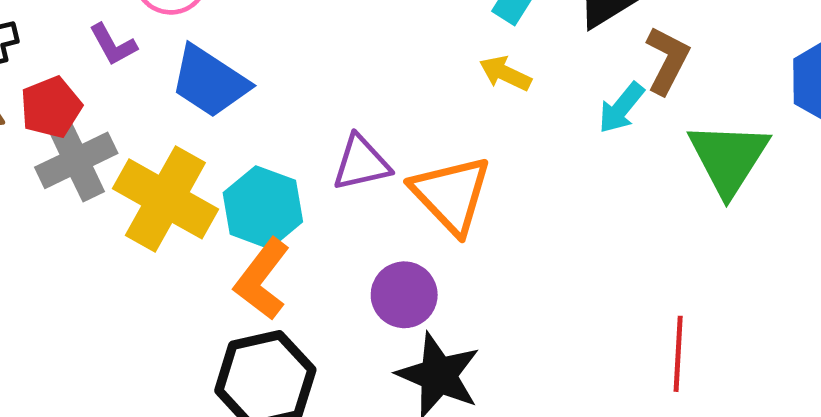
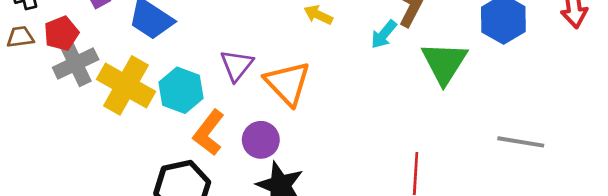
purple triangle: (361, 163) -> (237, 65), turned -39
orange L-shape: (262, 279) -> (209, 133), moved

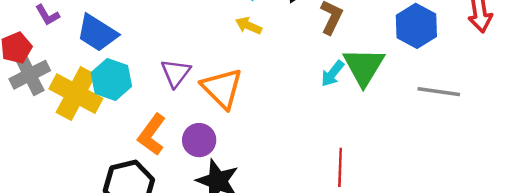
cyan arrow: (384, 34) -> (332, 74), moved
cyan hexagon: (181, 90) -> (111, 80), moved
gray line: (521, 142) -> (439, 92), moved

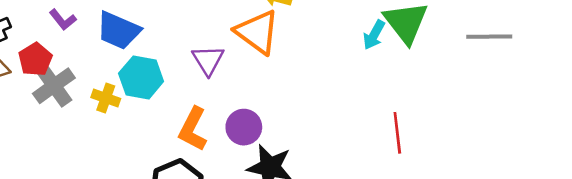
orange triangle: (222, 88) -> (257, 32), moved
yellow cross: (76, 94) -> (106, 98), size x0.5

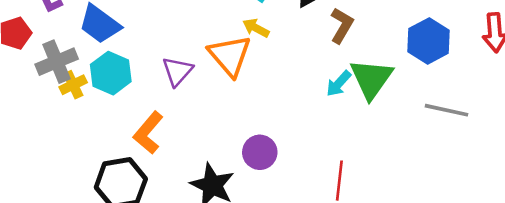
gray cross: (54, 86) -> (57, 62), moved
yellow cross: (106, 98) -> (73, 85), turned 32
purple circle: (244, 127) -> (260, 152), moved

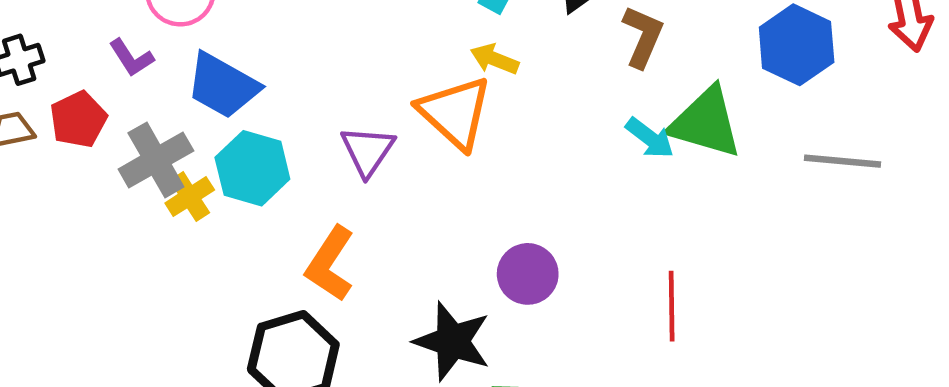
green triangle: (371, 79) -> (705, 123), turned -42
cyan arrow: (339, 84) -> (650, 138), turned -88

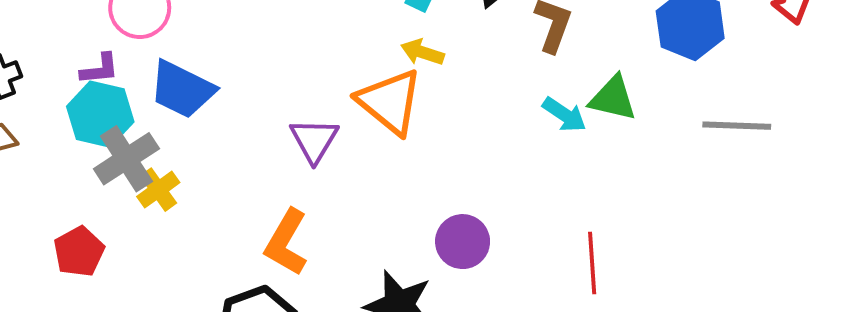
purple L-shape: (131, 58) -> (100, 69), turned -60
red pentagon: (78, 119) -> (79, 252), moved
green triangle: (705, 123) -> (613, 98), size x0.7
cyan hexagon: (252, 168) -> (100, 114), moved

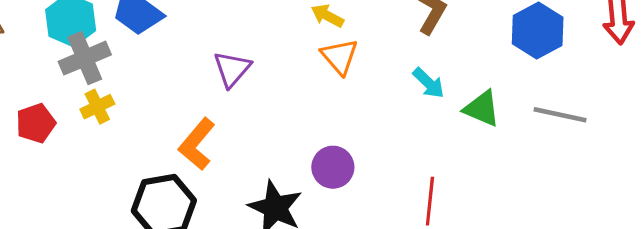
green triangle: (613, 98) -> (482, 109), moved
orange triangle: (390, 102) -> (340, 57), moved, size x0.7
yellow cross: (158, 190) -> (97, 107), moved

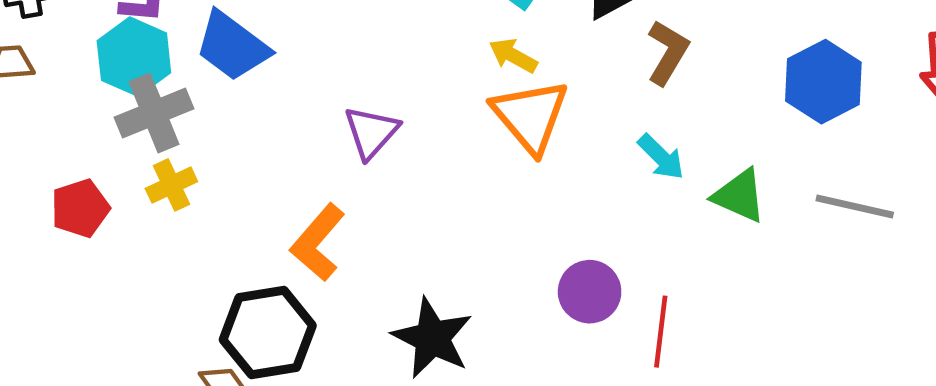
orange triangle: (340, 57) -> (530, 116), size x1.4
purple circle: (333, 167) -> (590, 292), moved

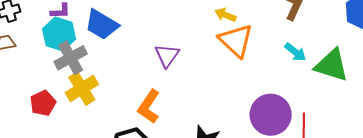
yellow cross: (171, 185) -> (82, 88), size x1.5
green triangle: (739, 196) -> (332, 65), size x1.4
purple circle: (590, 292) -> (271, 115), size x1.5

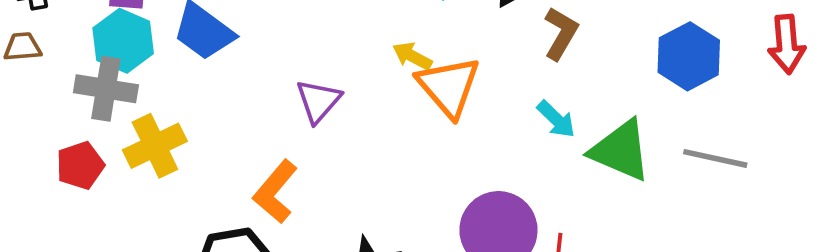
yellow arrow: (225, 15) -> (412, 56), moved
gray cross: (71, 58) -> (106, 89), moved, turned 32

